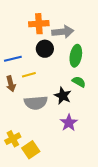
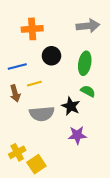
orange cross: (39, 24) -> (32, 29), moved
gray arrow: (63, 32) -> (88, 26), moved
purple star: (69, 123) -> (77, 135), turned 30

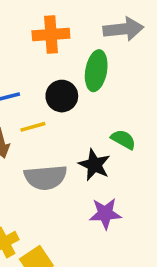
orange cross: (32, 29) -> (51, 35), moved
black circle: (51, 56) -> (62, 96), moved
green ellipse: (85, 63) -> (96, 71), moved

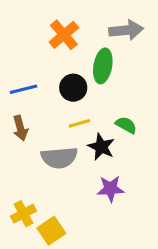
orange cross: (51, 35) -> (64, 35), turned -36
yellow line: (33, 127) -> (79, 123), moved

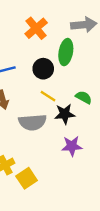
yellow line: (79, 123) -> (48, 96), turned 49
black star: (101, 147) -> (65, 114), turned -30

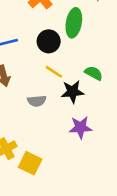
gray semicircle: (33, 122) -> (37, 101), size x0.6
yellow square: (27, 178) -> (30, 163), turned -30

